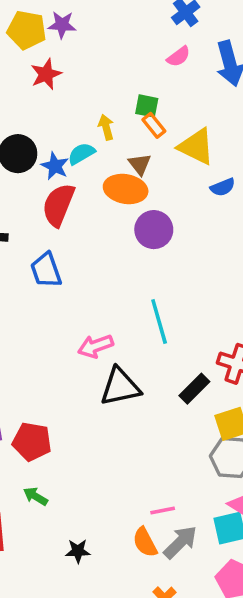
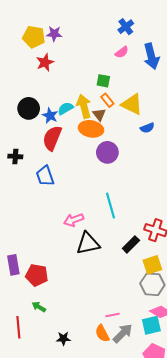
orange rectangle: (154, 125) -> (107, 100), moved
yellow arrow: (106, 127) -> (84, 106), moved, size x1.6

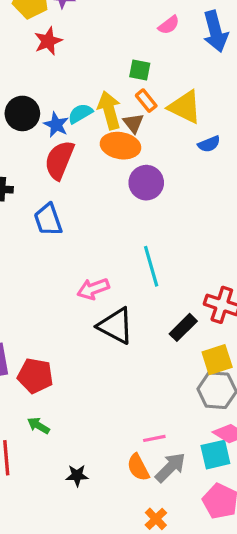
black triangle: (88, 243) -> (116, 326), turned 40

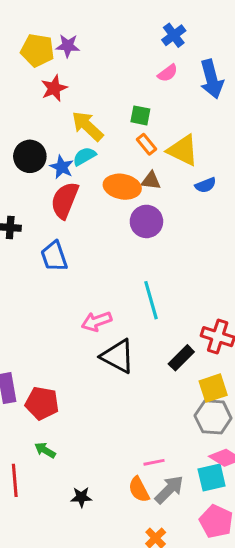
yellow arrow: (109, 110) -> (87, 126), moved, turned -32
brown triangle: (133, 123) -> (151, 181), moved, turned -45

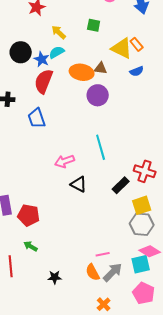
yellow arrow: (87, 126) -> (59, 32), size x0.7
orange rectangle: (146, 144) -> (137, 44), moved
black triangle: (118, 356) -> (79, 184), size x0.7

